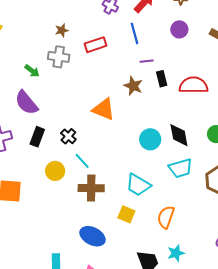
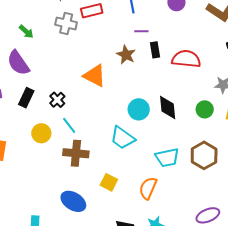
gray cross: (59, 57) -> (66, 23), moved
cyan trapezoid: (181, 168) -> (167, 158), moved
cyan trapezoid: (138, 185) -> (122, 138), moved

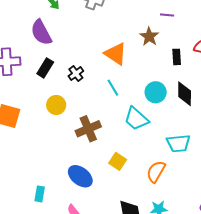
black rectangle: (155, 50) -> (177, 57), moved
cyan line: (69, 125) -> (113, 88), moved
brown cross: (76, 153) -> (88, 129), turned -35

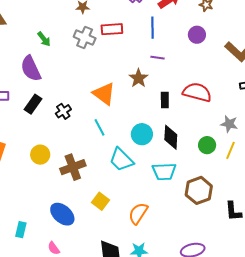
yellow circle: (56, 105) -> (40, 155), moved
cyan trapezoid: (178, 143) -> (164, 172), moved

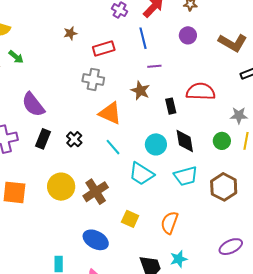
gray cross: (85, 38) -> (93, 79), moved
green arrow: (44, 39) -> (16, 57), moved
yellow circle: (40, 155) -> (61, 187), size x1.4

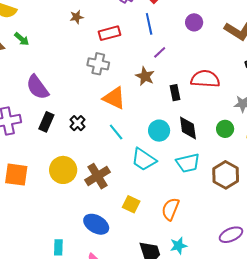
purple line: (154, 66) -> (160, 52), turned -40

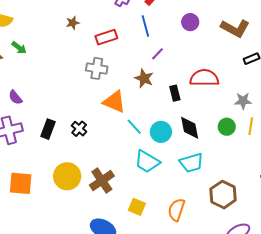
purple semicircle: (37, 87) -> (15, 97), moved, size x0.6
cyan line: (116, 132) -> (134, 127), moved
brown hexagon: (226, 175) -> (223, 195), moved

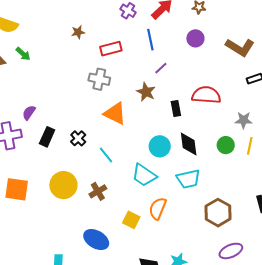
purple semicircle: (15, 97) -> (29, 113), moved, turned 70
cyan line: (134, 127) -> (106, 155), moved
brown cross: (102, 181) -> (98, 191), size x0.7
orange semicircle: (176, 210) -> (158, 208), moved

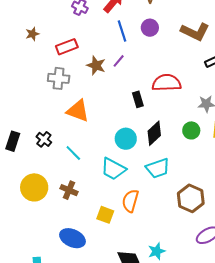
blue line: (150, 40) -> (122, 31), moved
brown star: (146, 92) -> (96, 65), moved
black diamond: (189, 144) -> (154, 133), turned 60
brown cross: (98, 191) -> (69, 190), turned -30

